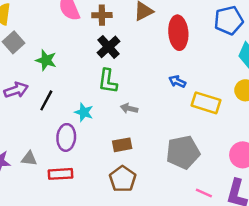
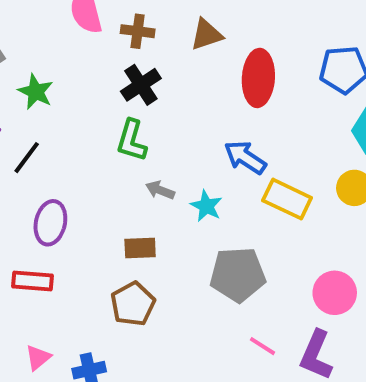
blue arrow: (177, 81) -> (245, 157), size x1.5
cyan star: (84, 112) -> (206, 206), moved

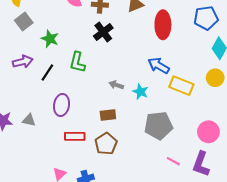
green L-shape: (132, 140) -> (77, 62), moved
red rectangle: (33, 281) -> (75, 136), moved

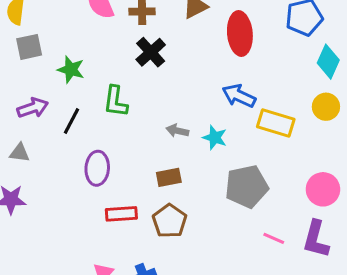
gray square: (24, 21) -> (29, 47), turned 30
gray triangle: (29, 120) -> (19, 153), moved

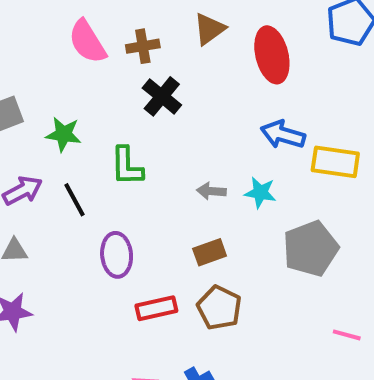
black line: (72, 121) -> (75, 200), turned -48
pink line: (274, 238) -> (347, 335), moved

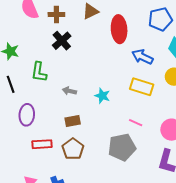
blue arrow: (283, 135) -> (142, 57), moved
gray arrow: (211, 191) -> (69, 91), moved
gray pentagon: (311, 249) -> (122, 147), moved
pink line: (347, 335) -> (136, 123), moved

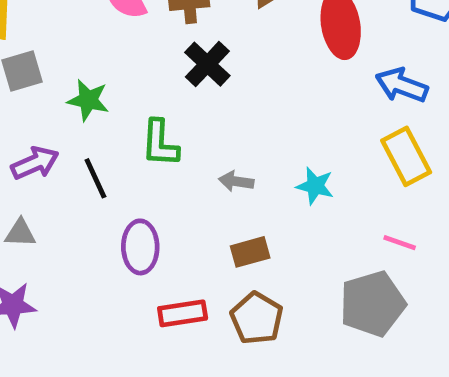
yellow rectangle: (142, 87) -> (406, 156), turned 50

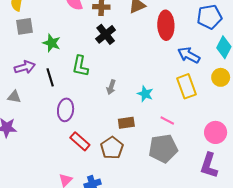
gray arrow: (236, 181) -> (111, 87), turned -88
pink line: (400, 243) -> (167, 121), moved
brown rectangle: (250, 252) -> (126, 123), moved
red rectangle: (183, 313) -> (80, 141), turned 42

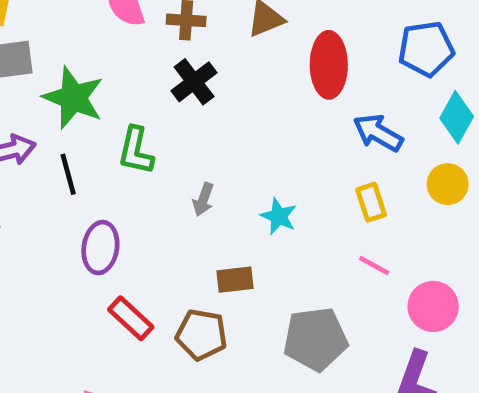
green star: (52, 43) -> (73, 98), size x1.5
yellow rectangle: (187, 86) -> (371, 202), size x0.7
pink line: (167, 121) -> (374, 266), moved
brown pentagon: (112, 148) -> (201, 335), turned -30

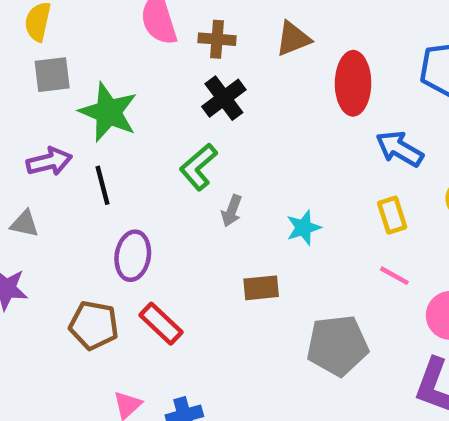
green L-shape: (136, 151) -> (198, 167), moved, turned 36
cyan star: (279, 216) -> (304, 228), turned 30
brown pentagon: (201, 335) -> (94, 325), moved

